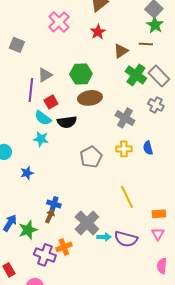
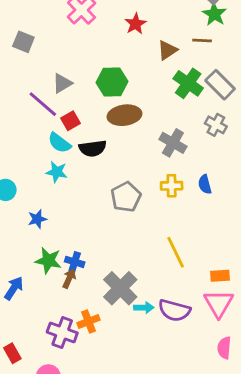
purple line: (31, 90) -> (43, 104), turned -55
green star: (28, 230) -> (48, 261), moved, turned 30
pink triangle: (158, 234) -> (219, 303), size x1.6

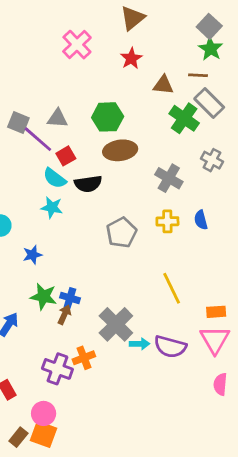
gray square: (23, 42) -> (18, 123), moved
brown triangle: (167, 50) -> (163, 85), turned 40
gray triangle: (62, 83) -> (57, 118), turned 35
gray rectangle: (220, 85) -> (209, 103), moved

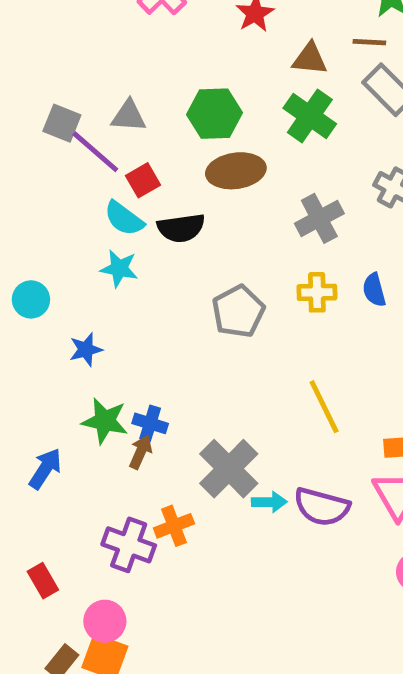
green cross: (184, 118) -> (310, 116), moved
gray cross: (169, 178) -> (319, 218), turned 32

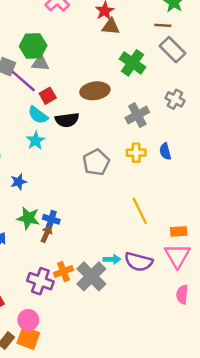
brown triangle: (310, 59) -> (111, 27), moved
green hexagon: (214, 114) -> (33, 46), moved
cyan star: (119, 268) -> (36, 141), turned 30
gray cross: (229, 469) -> (91, 276), moved

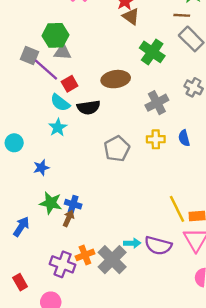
brown triangle: (111, 27) -> (131, 17), turned 30
yellow line: (140, 211) -> (177, 209), moved

